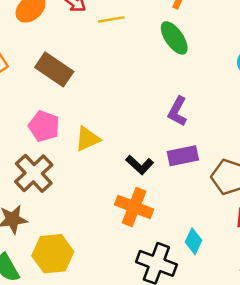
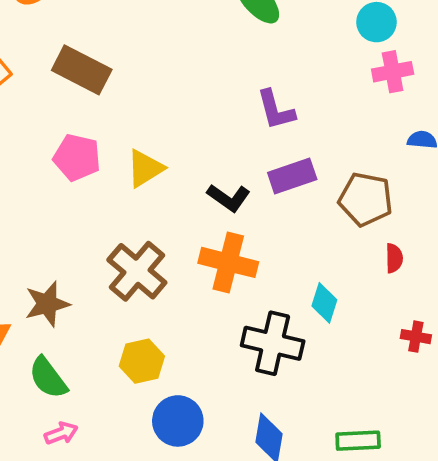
purple L-shape: (177, 111) -> (276, 110), turned -36
brown cross: (34, 173) -> (137, 271), moved
yellow hexagon: (53, 254) -> (142, 361), moved, size x0.7

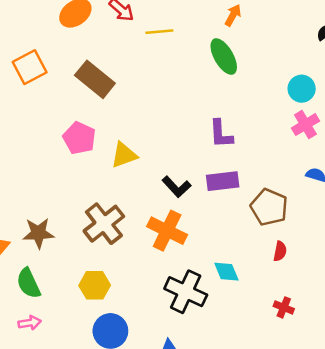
pink cross: (393, 72) -> (305, 125), turned -32
cyan diamond: (324, 303) -> (226, 272), turned -52

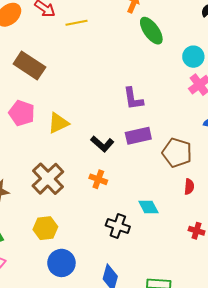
green ellipse: (224, 57) -> (151, 31), moved
orange cross: (167, 231) -> (98, 179), size x0.6
black cross: (186, 292) -> (118, 226), size x0.7

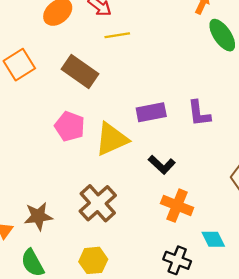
yellow line: (77, 23) -> (117, 35), moved
yellow triangle: (58, 123) -> (112, 139), size x1.4
purple rectangle: (138, 136) -> (151, 112), moved
orange cross: (98, 179) -> (177, 206), moved, size x1.5

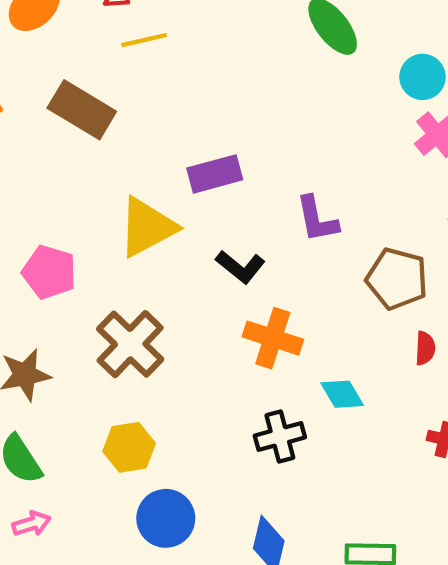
purple L-shape: (199, 113) -> (317, 219), moved
pink pentagon: (70, 126) -> (49, 272), moved
black cross: (177, 260) -> (280, 437), turned -32

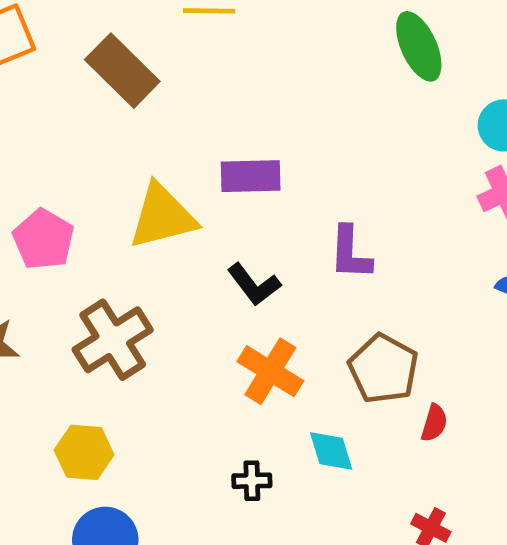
brown pentagon: (397, 279) -> (383, 369), moved
black cross: (280, 437) -> (252, 481), size x0.7

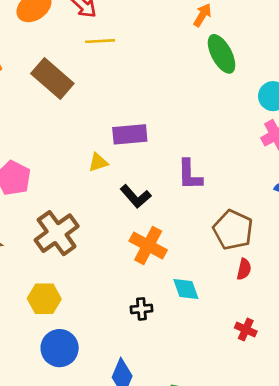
yellow triangle: (162, 216) -> (98, 162), moved, size x0.5
brown pentagon: (383, 369) -> (233, 230), moved

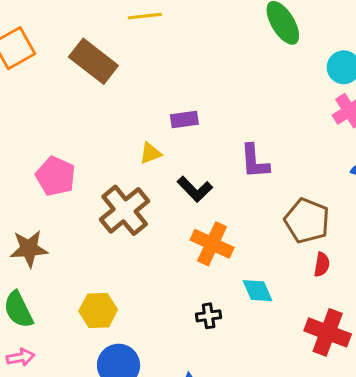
purple rectangle: (130, 134) -> (184, 119), size x0.7
brown cross: (57, 233) -> (125, 210), moved
red cross: (246, 329) -> (328, 332), size x1.8

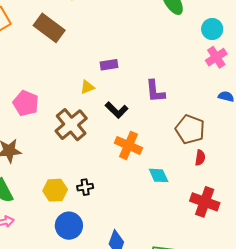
black cross: (209, 316) -> (85, 187), moved

